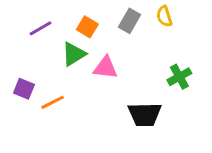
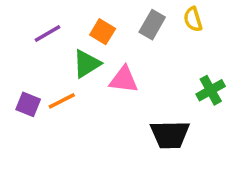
orange line: (53, 102) -> (62, 101), moved

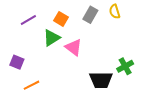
pink triangle: (124, 80) -> (74, 47), turned 30
green cross: (211, 90) -> (125, 66), moved
orange line: (62, 101) -> (32, 85), moved

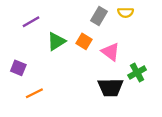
yellow semicircle: (115, 12) -> (126, 13), turned -72
orange square: (61, 19) -> (84, 41), moved
pink triangle: (74, 47) -> (111, 52), moved

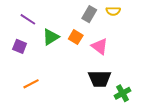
purple line: (31, 22) -> (28, 19), turned 63
purple square: (18, 68) -> (20, 46), moved
green cross: (137, 72) -> (123, 93), moved

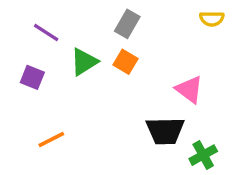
yellow semicircle: (113, 11) -> (212, 19), moved
gray rectangle: (89, 14) -> (127, 24), moved
pink triangle: (100, 46) -> (189, 89), moved

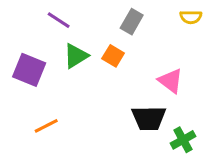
gray rectangle: (127, 24) -> (132, 22), moved
purple line: (46, 32) -> (59, 20), moved
purple square: (32, 77) -> (29, 70), size x1.5

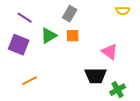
purple line: (59, 20) -> (25, 18), moved
gray rectangle: (132, 22) -> (70, 14), moved
orange square: (113, 56) -> (73, 36), turned -32

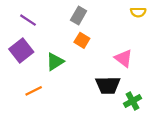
green triangle: (49, 36) -> (55, 62), moved
orange square: (73, 36) -> (82, 40), turned 32
purple square: (19, 45) -> (21, 50), turned 30

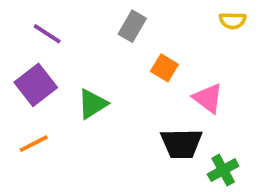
orange square: (82, 40) -> (164, 68), moved
orange line: (34, 91) -> (34, 144), moved

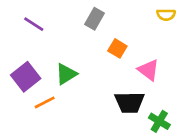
purple square: (36, 85) -> (26, 77), moved
orange line: (34, 144) -> (45, 102), moved
green cross: (223, 170) -> (159, 121), turned -30

